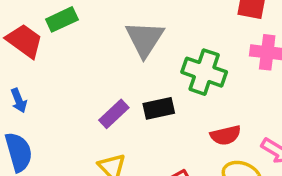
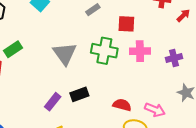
green cross: (204, 72) -> (104, 51), moved
red semicircle: (226, 135) -> (122, 105), turned -144

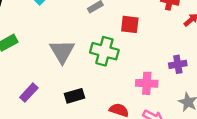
pink cross: (140, 51) -> (147, 83), moved
purple rectangle: (53, 102) -> (29, 93), moved

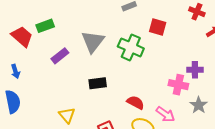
pink cross: (147, 83) -> (178, 85), moved
purple rectangle: (29, 93) -> (60, 56), moved

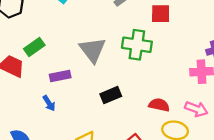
purple rectangle: (60, 56) -> (60, 76), turned 42
blue arrow: (15, 71) -> (49, 103), moved

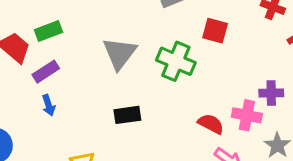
purple rectangle: (60, 76) -> (46, 72), moved, turned -36
red semicircle: (159, 105) -> (211, 124), moved

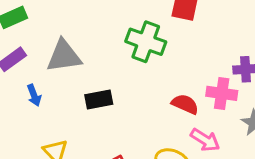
gray triangle: (119, 53) -> (64, 56), moved, turned 48
blue arrow: (49, 105) -> (34, 95), moved

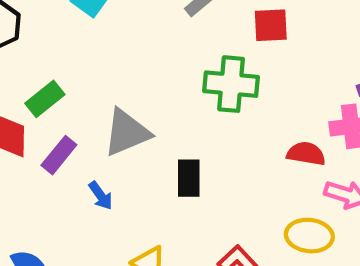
black rectangle: (99, 100) -> (189, 178), turned -64

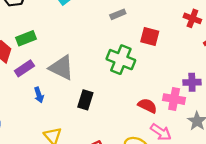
gray triangle: (127, 133) -> (62, 68), turned 32

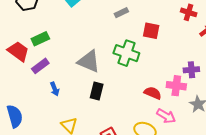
gray triangle: (62, 68) -> (89, 61), moved

